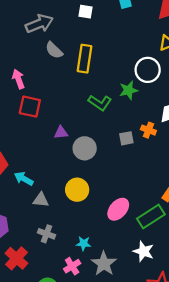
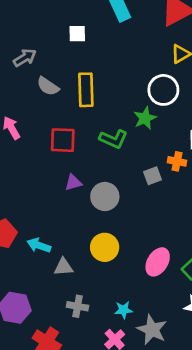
gray arrow: (39, 24) -> (25, 58), size x0.7
red square: (30, 107) -> (63, 140), moved

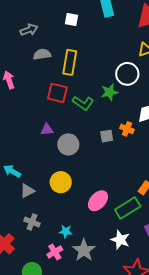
gray semicircle: (48, 86) -> (42, 54), turned 126
red square: (63, 140) -> (57, 93), moved
gray triangle: (63, 267) -> (27, 191), turned -35

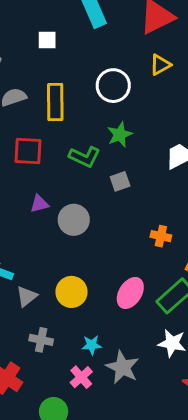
white circle: (127, 74) -> (113, 86), moved
red square: (57, 93) -> (28, 151), moved
orange cross: (127, 129) -> (161, 236), moved
gray square: (107, 136) -> (120, 181), moved
yellow circle: (61, 182) -> (71, 292), moved

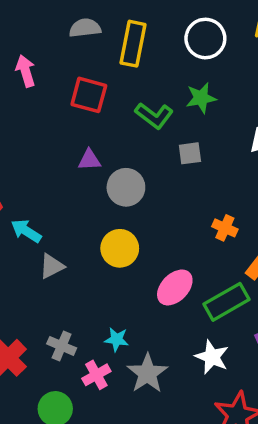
yellow circle: (71, 292) -> (120, 248), moved
gray cross: (41, 340) -> (62, 346), moved

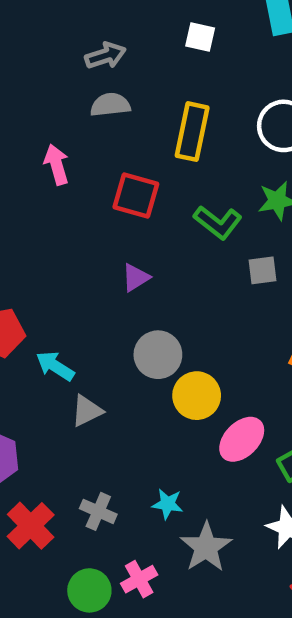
gray semicircle: (85, 28) -> (110, 105), moved
purple triangle: (89, 160) -> (136, 277), turned -30
gray circle: (126, 187) -> (158, 355), moved
yellow circle: (120, 248) -> (197, 396), moved
pink cross: (96, 375) -> (139, 579), moved

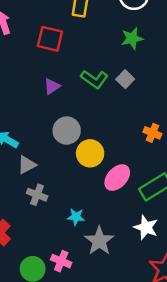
green L-shape: (218, 222) -> (94, 79), moved
gray square: (263, 270) -> (125, 79), turned -36
gray cross: (98, 511) -> (37, 195), moved
pink cross: (139, 579) -> (61, 261), turned -36

